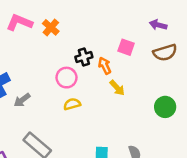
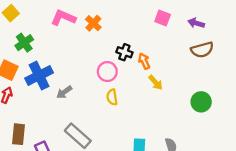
pink square: (126, 47) -> (163, 18), moved
black cross: (84, 57) -> (124, 52), turned 35
yellow semicircle: (72, 104) -> (112, 97), turned -84

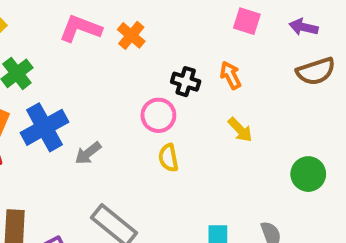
orange arrow: (144, 61) -> (231, 75), moved
green circle: (201, 102) -> (308, 174), moved

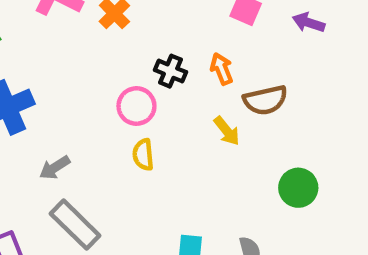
brown semicircle: (316, 71) -> (265, 100), moved
gray arrow: (88, 153) -> (55, 168), moved

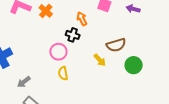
orange arrow: (222, 69) -> (82, 19), moved
green circle: (298, 188) -> (134, 65), moved

